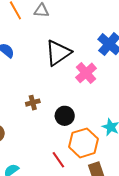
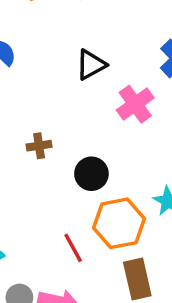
black triangle: (58, 53) -> (91, 65), size x0.7

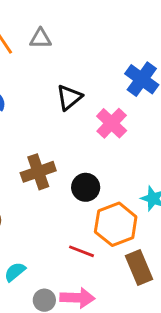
brown cross: (39, 146) -> (38, 172), size x1.6
red line: (73, 248) -> (81, 251), turned -30

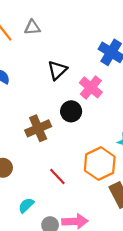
black circle: (86, 187) -> (71, 111), moved
red line: (81, 251) -> (57, 176), moved, turned 30

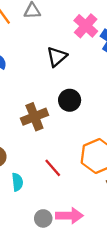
pink cross: (91, 87) -> (86, 26), moved
cyan semicircle: (26, 205) -> (17, 182), moved, turned 126

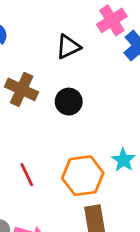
brown cross: (34, 117) -> (22, 89), moved, turned 30

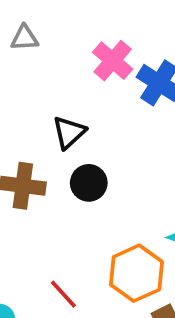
black triangle: (68, 47) -> (69, 132), moved

